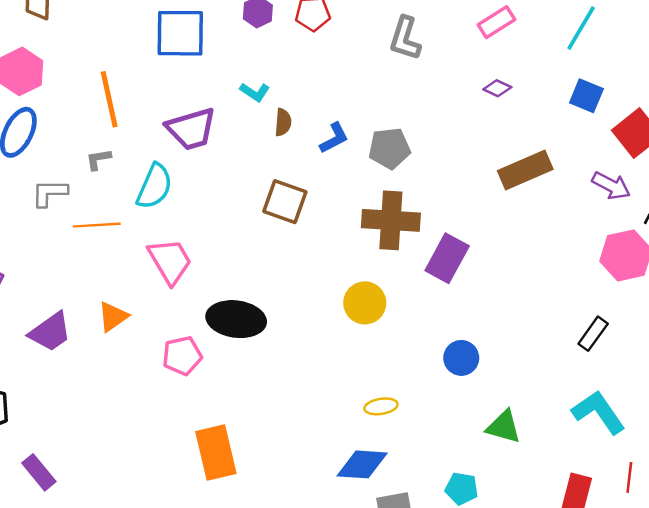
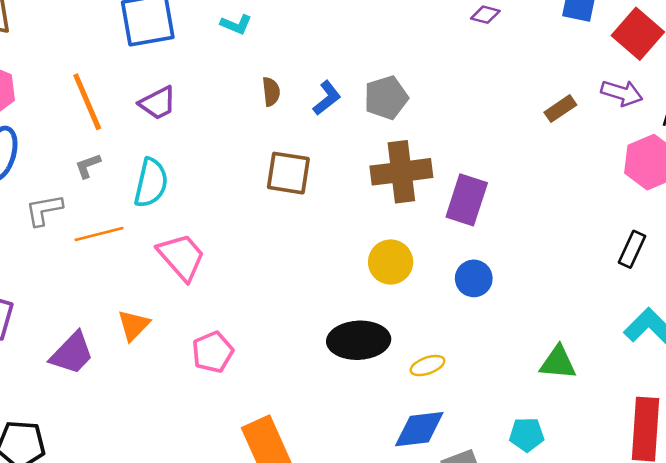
cyan L-shape: (255, 92) -> (236, 24), moved
purple trapezoid: (191, 129) -> (158, 103), moved, size x0.7
brown rectangle: (525, 170) -> (560, 109), moved, size x0.6
black ellipse: (236, 319) -> (359, 340), moved
blue circle: (461, 358) -> (474, 278), moved

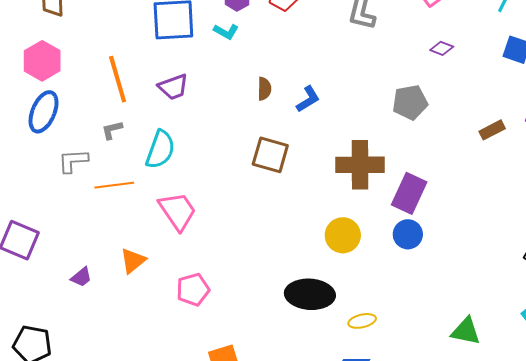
cyan L-shape: (236, 24) -> (226, 32), moved
gray pentagon: (386, 98) -> (410, 102), moved
blue circle: (474, 278) -> (408, 234), moved
purple trapezoid: (72, 353) -> (81, 277), size x0.6

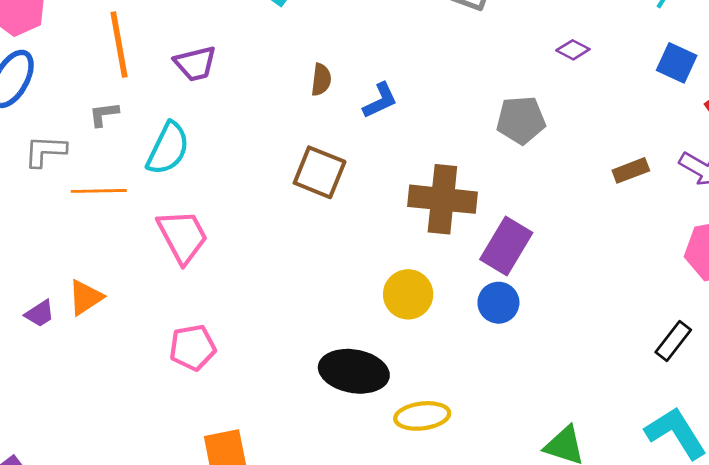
orange triangle: (133, 261) -> (85, 297), moved
yellow ellipse: (362, 321) -> (422, 416), size x1.4

